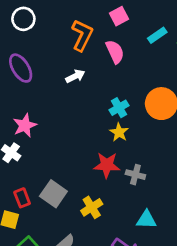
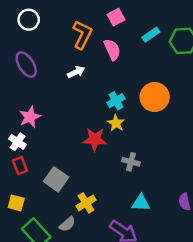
red star: (107, 165) -> (95, 139), moved
red rectangle: (22, 198) -> (20, 166), moved
yellow cross: (92, 207) -> (86, 203), moved

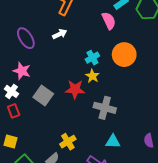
pink semicircle: (112, 50) -> (109, 21), moved
purple ellipse: (26, 65) -> (26, 38), moved
pink star: (30, 117) -> (22, 71), turned -30
gray cross: (131, 162) -> (105, 108), size x1.5
gray square: (56, 179) -> (43, 96), moved

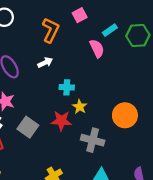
orange circle: (124, 55) -> (125, 115), moved
cyan cross: (92, 58) -> (67, 87), moved, turned 32

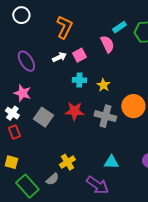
pink square: (80, 15) -> (79, 55), moved
yellow star: (80, 107) -> (103, 85), moved
gray cross: (93, 140) -> (105, 116), moved

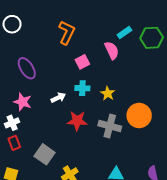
white circle: (21, 15) -> (12, 24), moved
white arrow: (59, 57) -> (58, 98), moved
white cross: (12, 113) -> (12, 123), turned 32
gray square: (43, 117) -> (45, 154), moved

